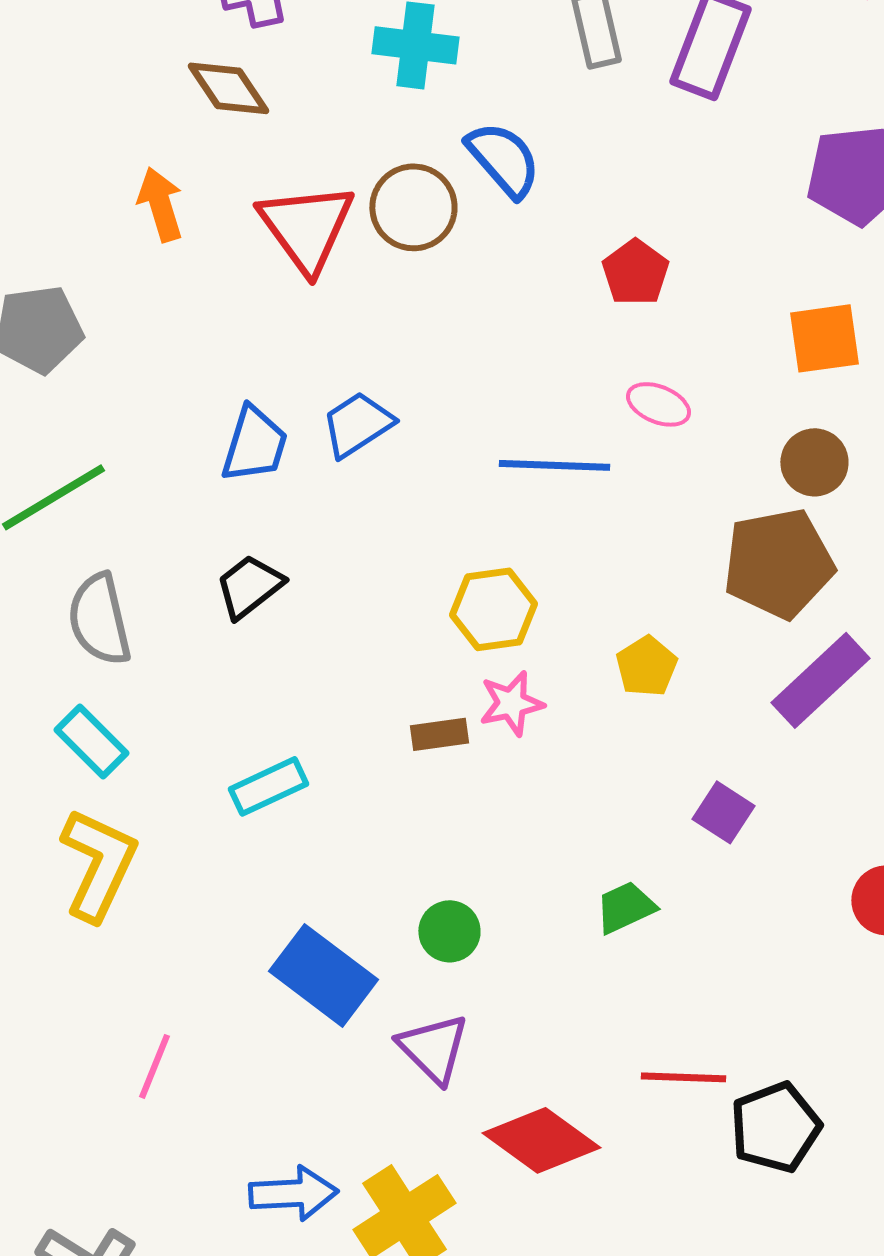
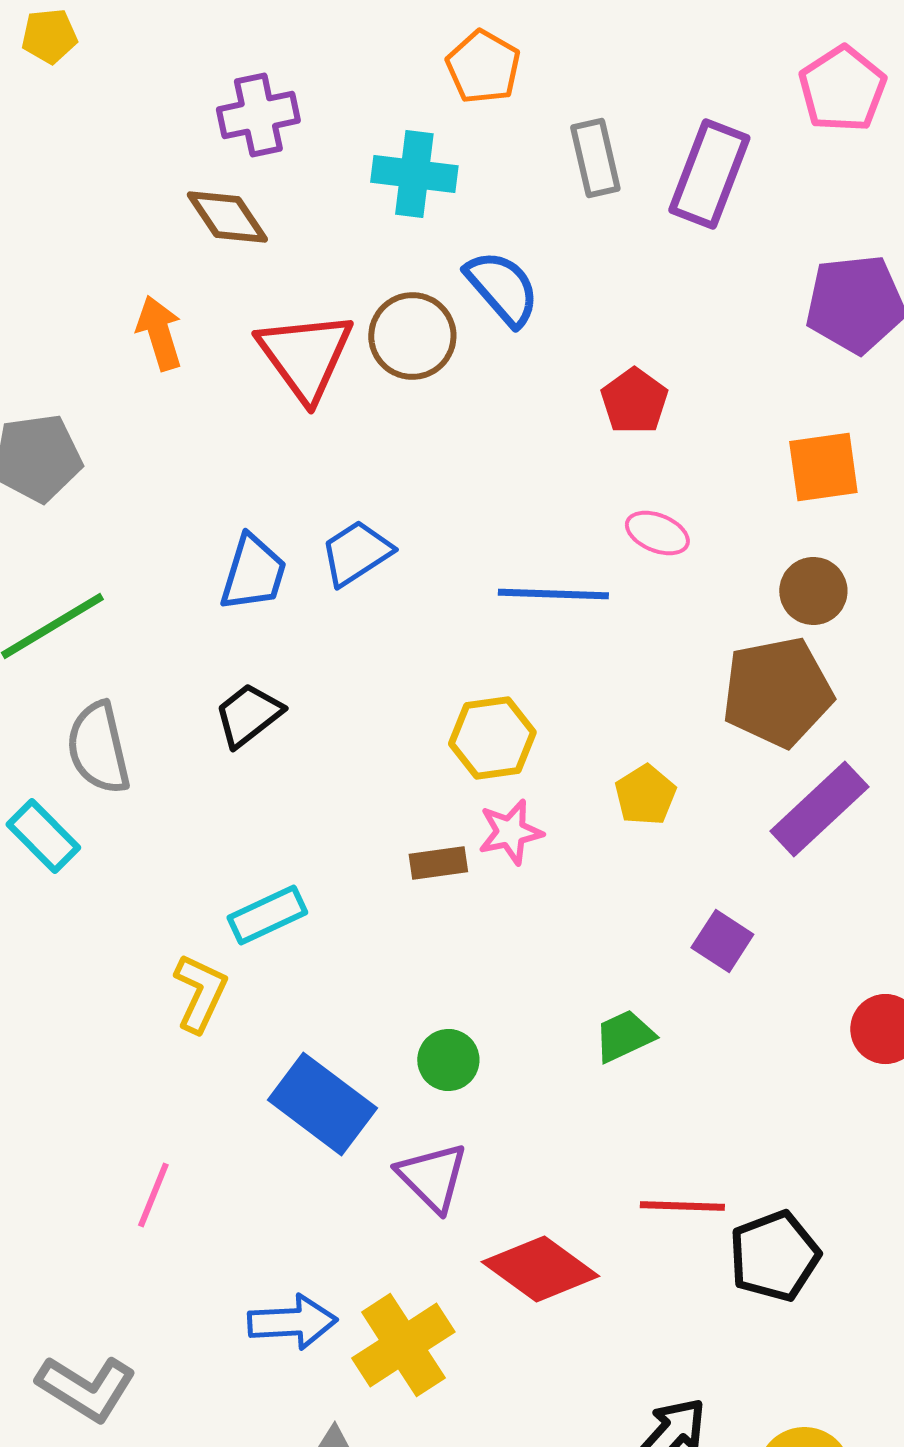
cyan rectangle: (91, 741) -> (43, 836), moved
yellow L-shape: (98, 864) -> (200, 993), moved, size x0.7

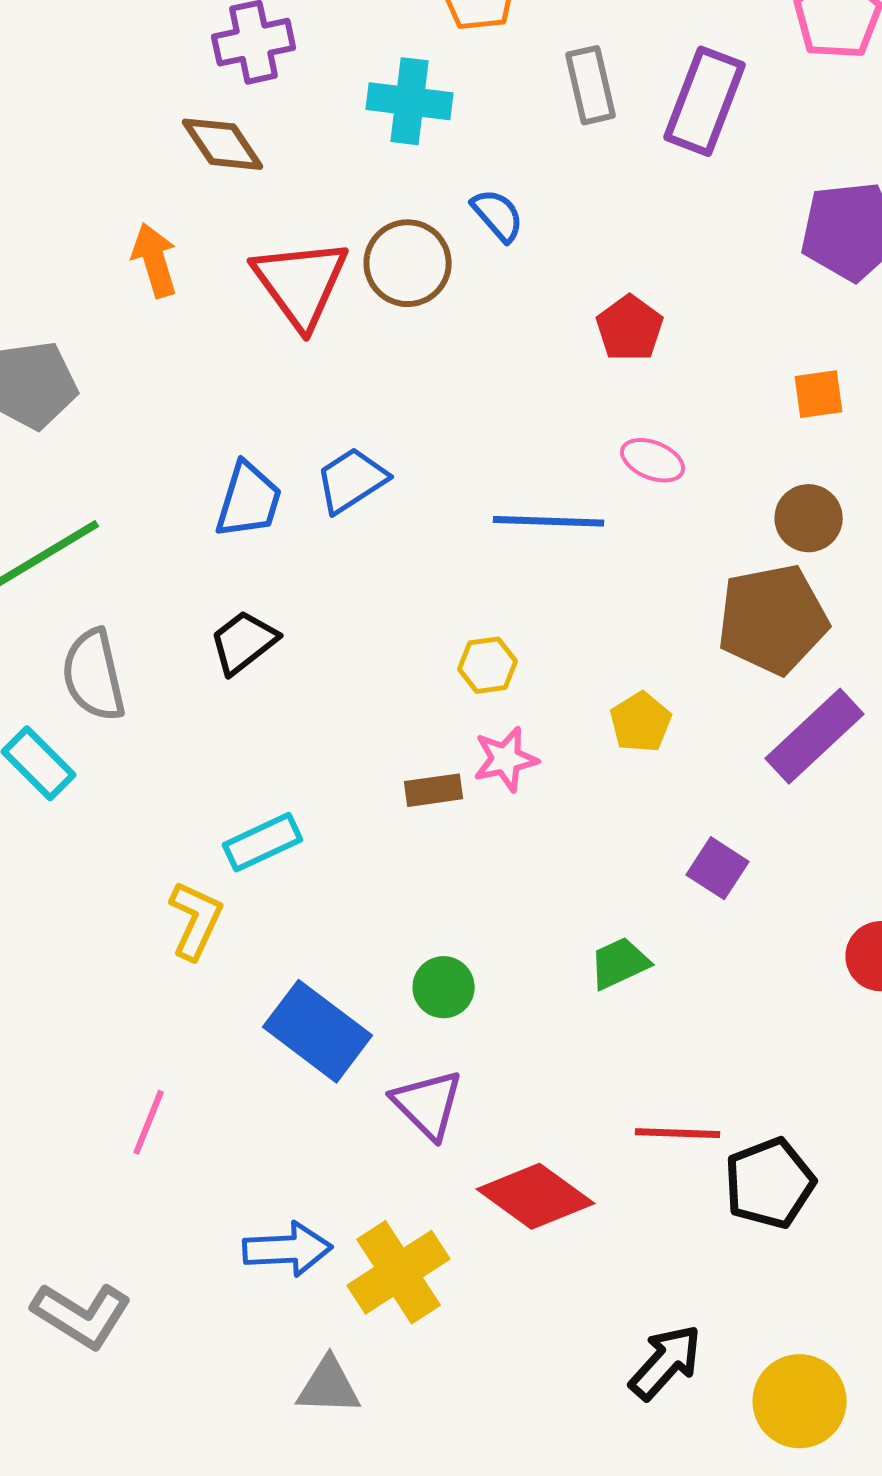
blue semicircle: (502, 288) -> (498, 215), size x0.7
orange square: (823, 467) -> (819, 394), size x0.7
yellow hexagon: (492, 738) -> (488, 665), size x0.7

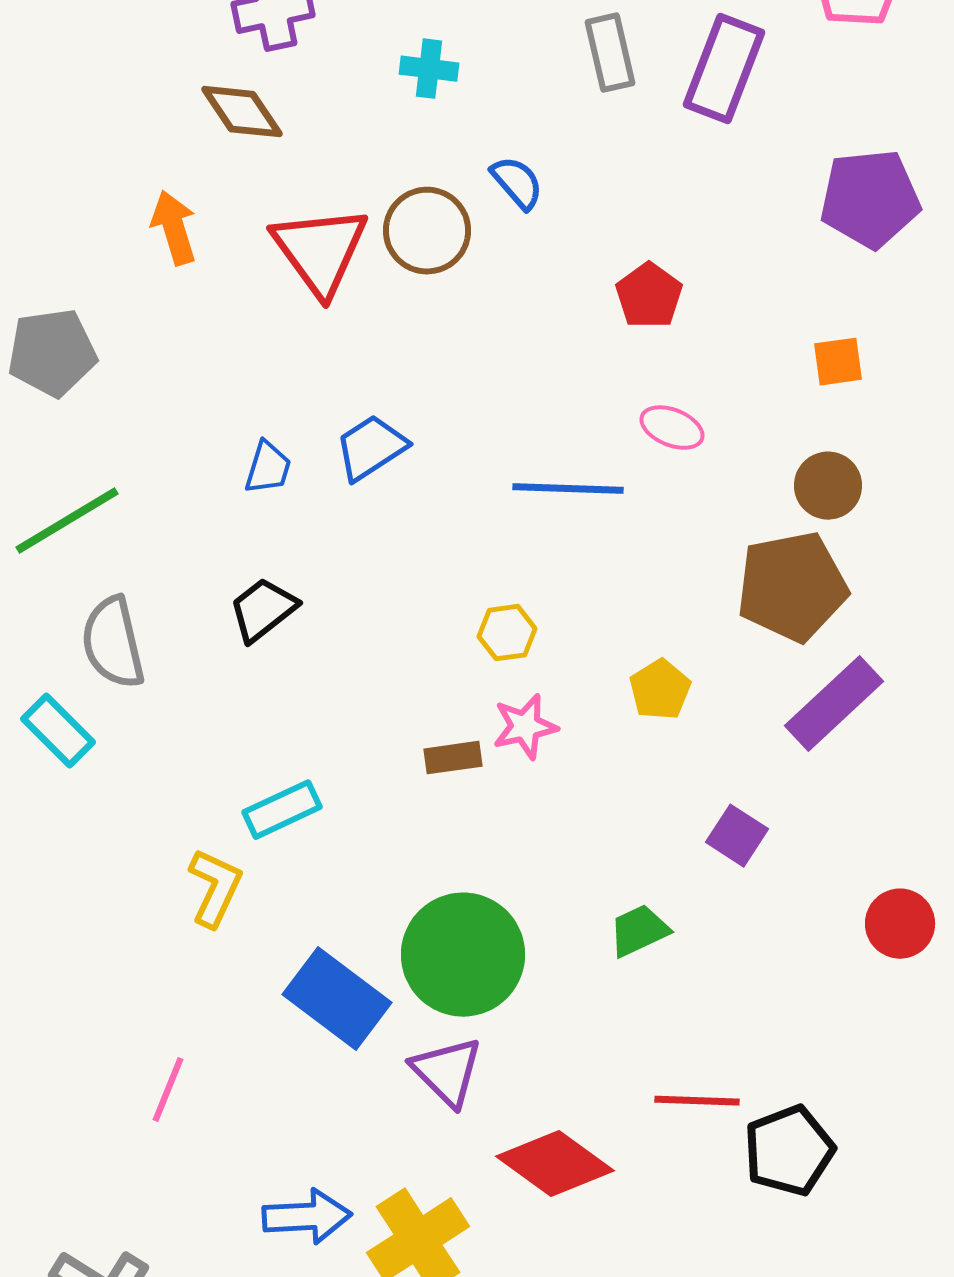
cyan cross: (410, 101) -> (429, 69), size x0.7
blue trapezoid: (249, 500) -> (268, 468), size x0.7
green circle: (444, 987) -> (463, 955), size x2.0

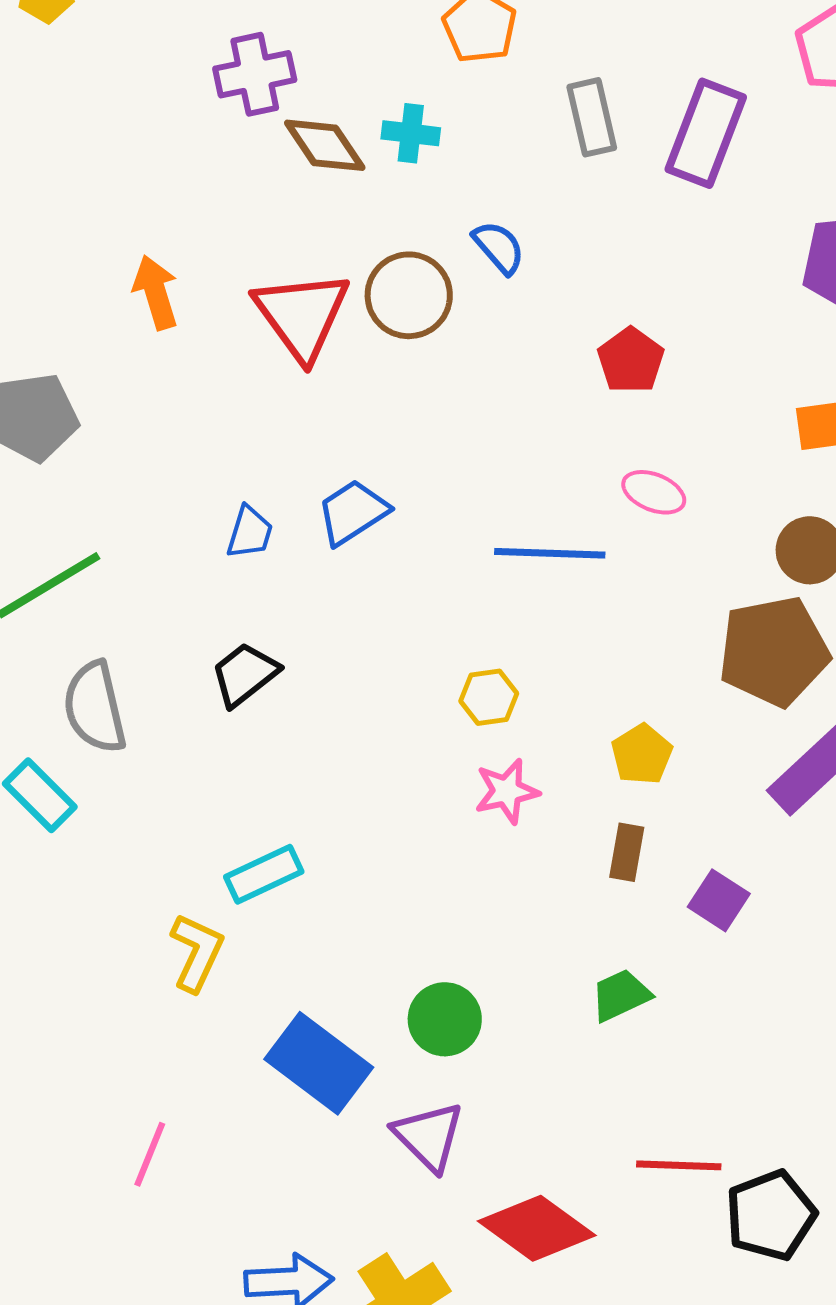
brown diamond: (242, 112) -> (325, 145), moved
brown rectangle: (453, 758) -> (627, 852), moved, turned -72
green circle: (463, 955) -> (445, 1019), size x0.6

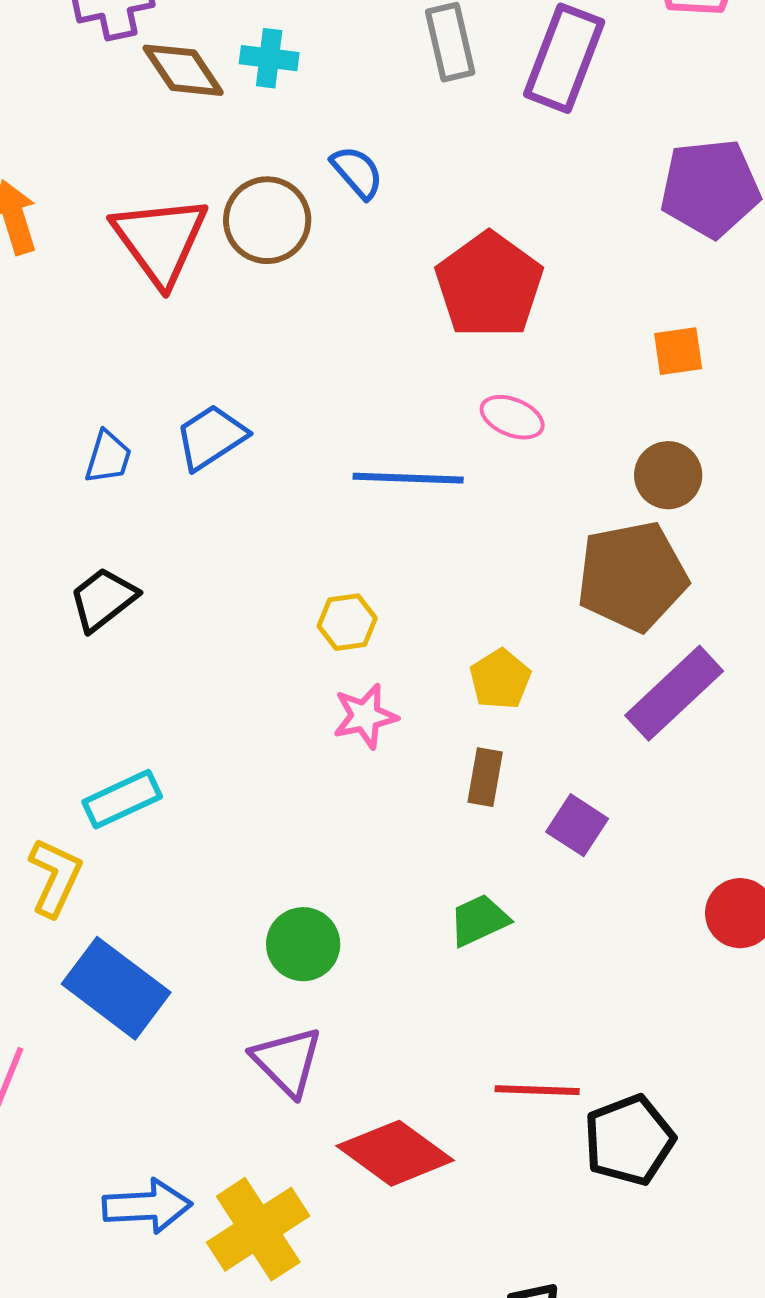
red pentagon: (631, 360) -> (489, 285), size x1.6
blue rectangle: (319, 1063) -> (116, 988), moved

